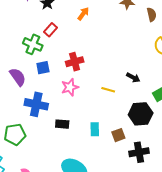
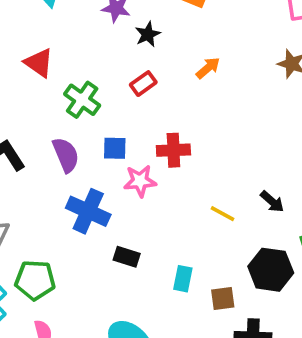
green cross: (33, 44) -> (82, 100), moved
pink star: (70, 87) -> (140, 181), moved
green pentagon: (15, 134) -> (35, 280), moved

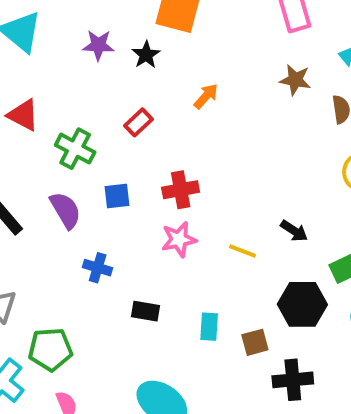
black star: (148, 34) -> (146, 55), moved
pink star: (140, 181) -> (179, 239), moved
blue cross: (88, 211) -> (98, 268), size x0.6

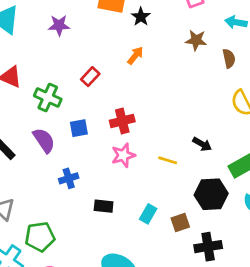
black star: (146, 55) -> (141, 17), moved
blue cross: (98, 268) -> (69, 178), turned -30
cyan rectangle: (209, 327) -> (148, 214), turned 30

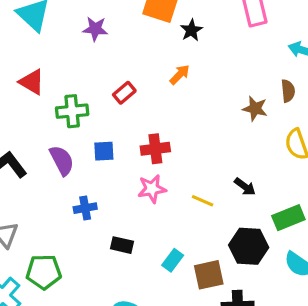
brown star: (196, 40) -> (255, 109), moved
green cross: (48, 97) -> (72, 111), turned -36
brown square: (180, 223) -> (209, 275), size x1.4

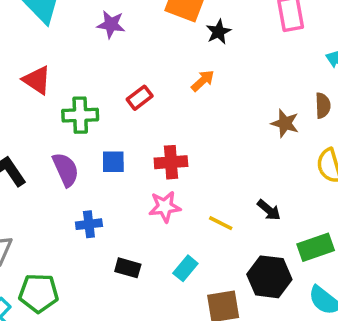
cyan rectangle: (173, 260) -> (185, 268), moved

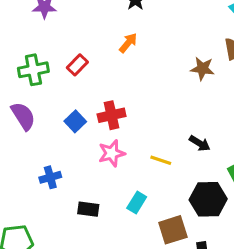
green cross: (80, 115) -> (33, 70), moved
blue square: (113, 162) -> (75, 121), moved, turned -35
purple semicircle: (66, 170) -> (23, 116), moved

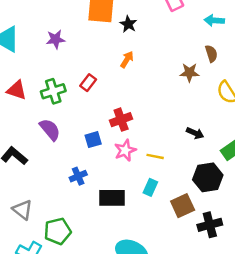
blue square: (75, 121) -> (93, 140), moved, turned 35
yellow line: (161, 160) -> (155, 156), moved
black rectangle: (88, 209) -> (112, 198), size x1.5

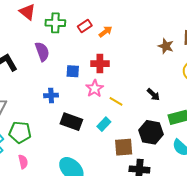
orange arrow: (127, 60) -> (105, 32), moved
pink star: (125, 150) -> (95, 88), turned -30

